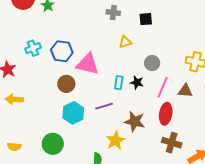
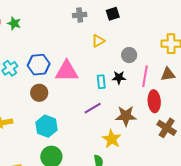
brown circle: (66, 84) -> (39, 93), moved
cyan hexagon: (73, 113) -> (46, 126), moved
brown cross: (172, 143) -> (167, 128), turned 30

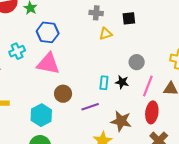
yellow triangle: (98, 41) -> (106, 34), moved
blue hexagon: (39, 65) -> (48, 32), moved
pink triangle: (67, 71) -> (48, 64), moved
brown circle: (39, 93) -> (63, 94), moved

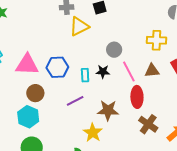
blue hexagon: (48, 32) -> (57, 67), moved
yellow triangle: (106, 34) -> (79, 26), size x1.5
pink line: (148, 86) -> (129, 72), turned -40
brown circle: (63, 94) -> (35, 93), moved

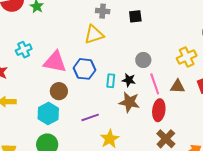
yellow triangle: (79, 26) -> (94, 34), moved
yellow cross: (156, 40) -> (187, 57), turned -36
purple line: (75, 101) -> (90, 117), moved
brown star: (108, 110) -> (129, 102), moved

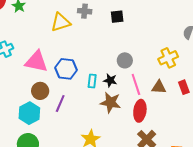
yellow triangle: (94, 34) -> (61, 22), moved
purple line: (90, 117) -> (60, 104), moved, turned -48

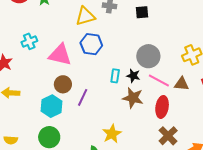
gray circle: (125, 60) -> (148, 56), size x1.5
blue hexagon: (66, 69) -> (91, 44), moved
pink line: (136, 84) -> (159, 80), turned -45

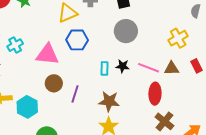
gray circle: (148, 56) -> (126, 31), moved
brown star: (133, 98) -> (109, 101), moved
cyan hexagon: (52, 106) -> (27, 107), moved

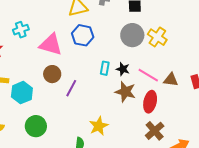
yellow cross: (178, 38) -> (157, 37), moved, turned -36
brown star: (109, 101) -> (125, 92), moved

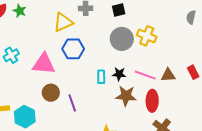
purple line: (71, 88) -> (72, 103), turned -36

